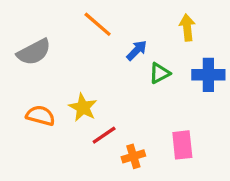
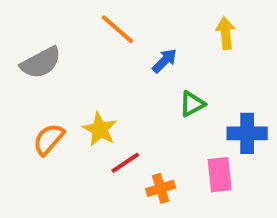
green triangle: (159, 73) -> (192, 104), moved
blue cross: (208, 75) -> (247, 133), moved
orange semicircle: (40, 116) -> (49, 139), turned -64

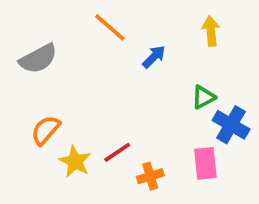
green triangle: (192, 104) -> (203, 97), moved
yellow star: (100, 129) -> (75, 161), moved
blue cross: (247, 133) -> (231, 125), turned 30

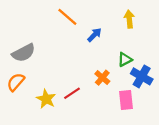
gray semicircle: (38, 59) -> (24, 53), moved
orange semicircle: (46, 130) -> (16, 82), moved
orange cross: (150, 176) -> (102, 78), moved, turned -32

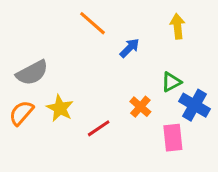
yellow star: (46, 99) -> (60, 108), moved

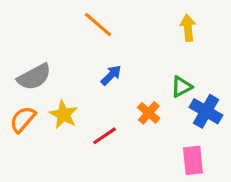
blue arrow: (130, 48) -> (111, 75), moved
pink rectangle: (173, 138) -> (193, 160), moved

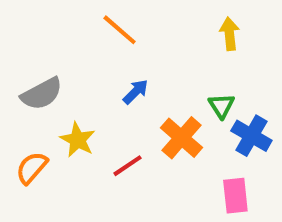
green triangle: (181, 87) -> (221, 106), turned -35
orange cross: (149, 113) -> (182, 138), size x1.5
orange semicircle: (23, 119) -> (32, 168), moved

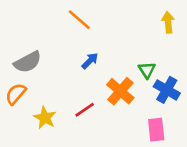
yellow arrow: (229, 34) -> (168, 22), moved
yellow star: (78, 140) -> (45, 118), moved
orange semicircle: (32, 168) -> (16, 94), moved

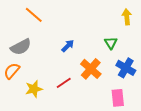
orange line: (79, 20) -> (34, 15), moved
green triangle: (147, 70) -> (111, 43), moved
yellow star: (45, 118) -> (34, 89), turned 30

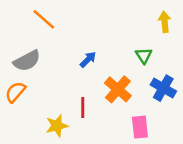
red line: (64, 83) -> (83, 108), turned -56
yellow star: (34, 89) -> (57, 126), moved
pink rectangle: (118, 98) -> (140, 127), moved

